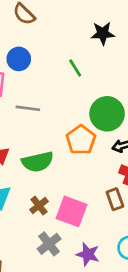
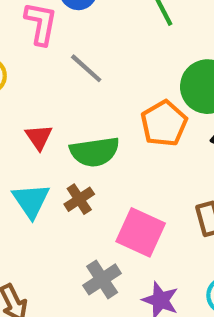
gray line: (28, 108) -> (86, 68), turned 30
brown cross: (39, 206) -> (79, 199), moved

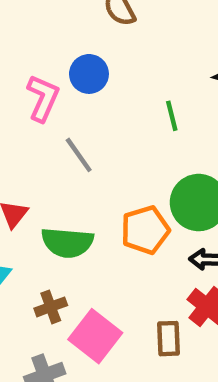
brown cross: (79, 199) -> (51, 307), moved

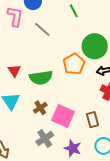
gray line: (79, 155) -> (42, 29), moved
brown rectangle: (169, 339) -> (92, 120), moved

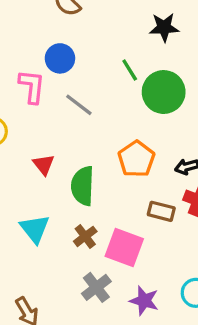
green circle: (95, 46) -> (164, 92), moved
red triangle: (14, 71) -> (44, 165), moved
green semicircle: (41, 78) -> (83, 186), turned 105
brown rectangle: (92, 120) -> (161, 211), moved, turned -56

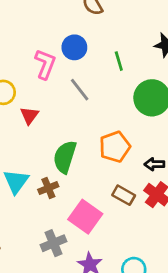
green line: (130, 70) -> (119, 61), moved
red triangle: (44, 165) -> (29, 115), moved
brown cross: (85, 236) -> (48, 188), moved

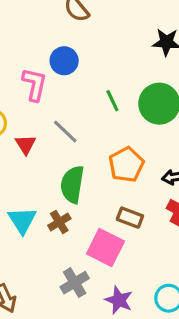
green line: (119, 61) -> (112, 101), moved
gray line: (80, 90) -> (65, 132), moved
brown rectangle: (124, 195) -> (130, 218), moved

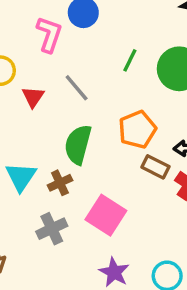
green line: (112, 101) -> (130, 60), turned 45
brown rectangle: (130, 218) -> (155, 167), moved
gray cross: (75, 283) -> (52, 229), moved

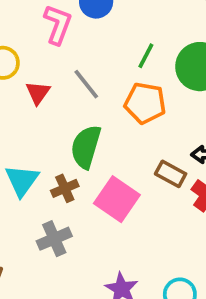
orange pentagon: (137, 130) -> (145, 103), moved, turned 30
pink square: (106, 215) -> (117, 199), moved

